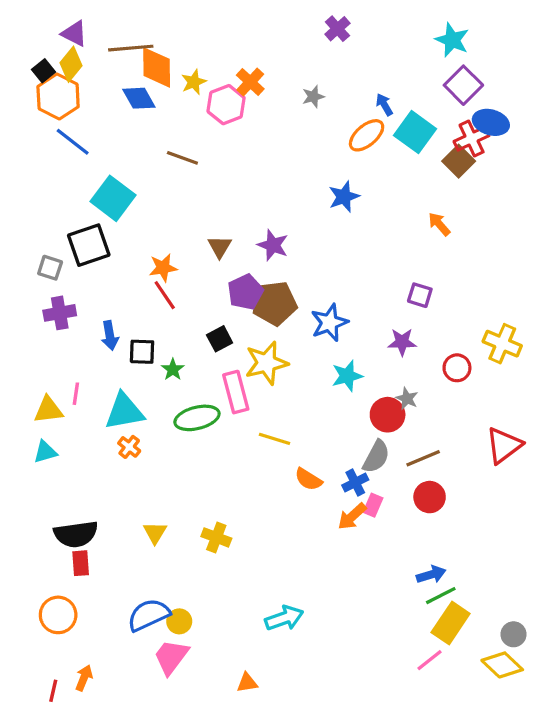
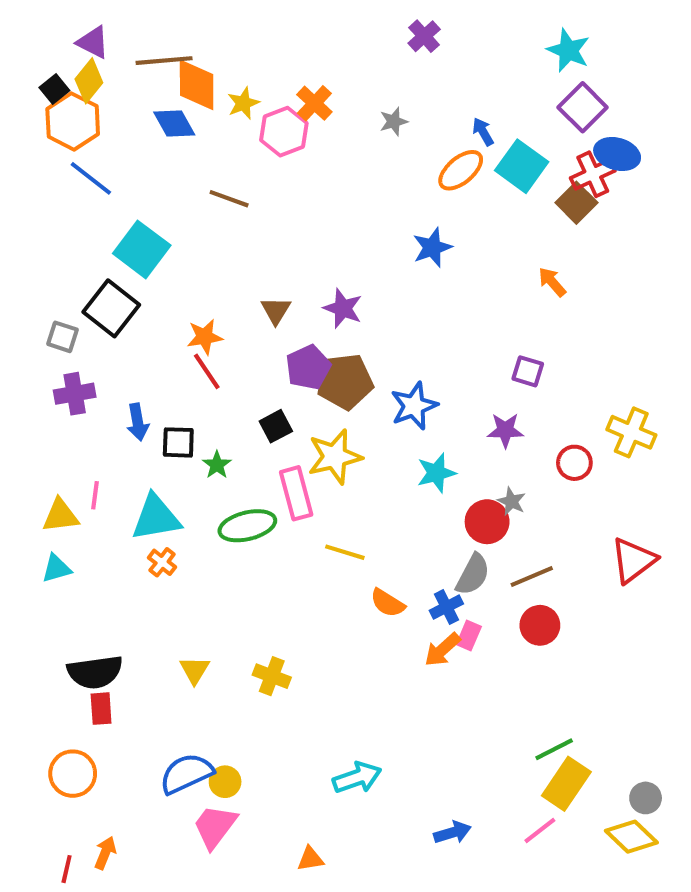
black square: (89, 245) -> (111, 308), turned -33
blue arrow: (431, 575) -> (453, 833), moved

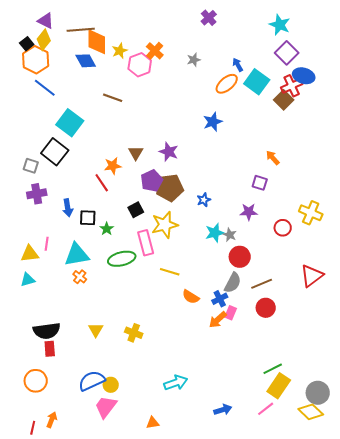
orange arrow: (552, 282) -> (273, 158), moved
orange star: (205, 337) -> (113, 166), moved
blue star: (414, 406) -> (204, 200), size x0.6
gray star: (511, 501) -> (230, 235), moved
gray circle: (646, 798) -> (318, 393), size x1.5

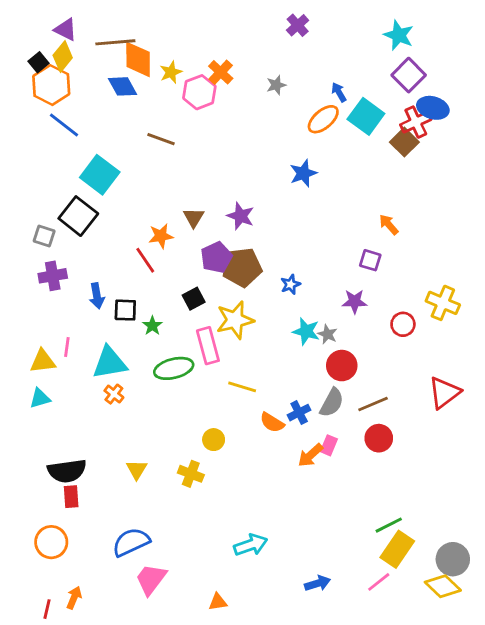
cyan star: (215, 233) -> (306, 331), turned 30
blue cross: (220, 299) -> (299, 413), moved
yellow circle: (111, 385) -> (214, 440), moved

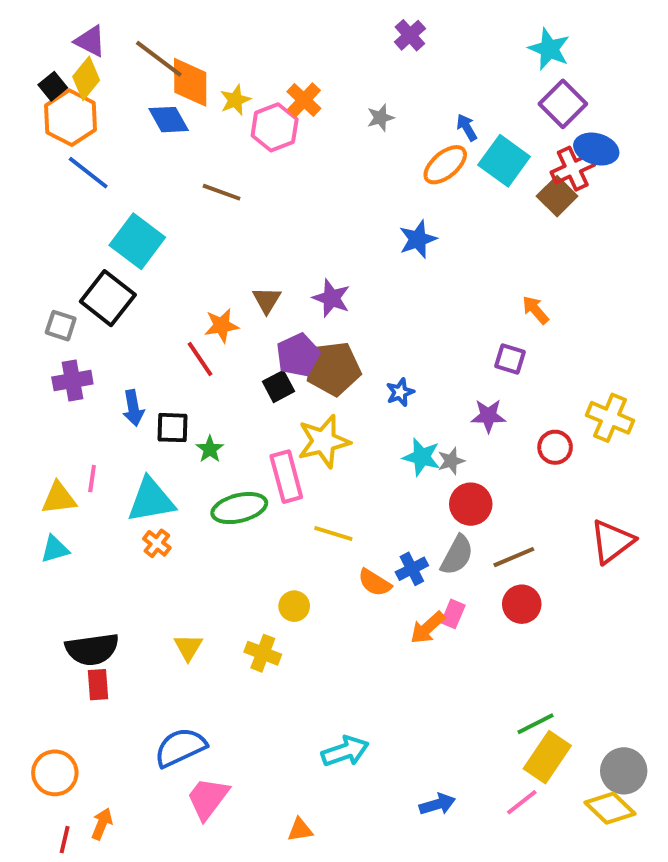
brown line: (115, 42) -> (159, 59), turned 42
black square: (194, 299) -> (278, 386), moved
gray star: (327, 334) -> (451, 461), turned 30
orange circle: (51, 542) -> (55, 773), moved

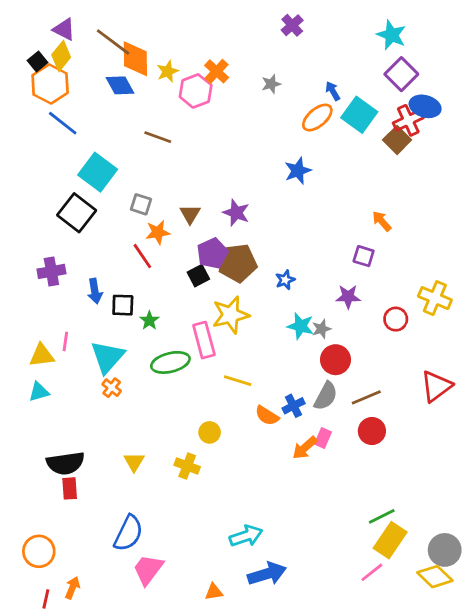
gray square: (61, 326) -> (141, 204), moved
cyan triangle: (151, 500) -> (107, 357), turned -39
blue semicircle: (180, 747) -> (128, 533), turned 141
blue arrow: (437, 804) -> (267, 574), moved, size x1.5

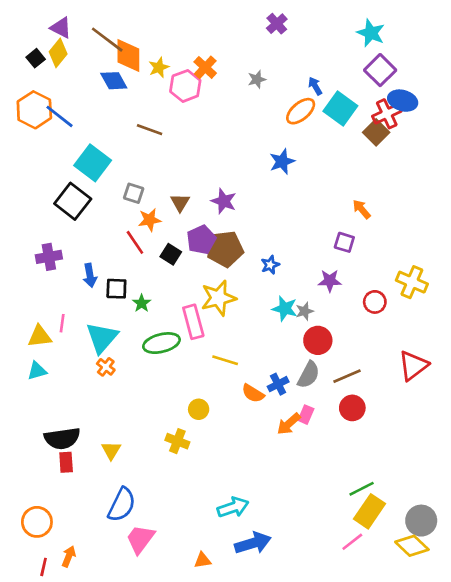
orange hexagon: (50, 84) -> (34, 110), moved
black square: (198, 276) -> (171, 254), moved, turned -30
yellow triangle: (134, 462) -> (111, 450), moved

